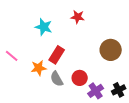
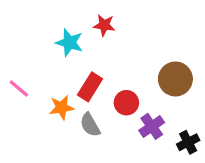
red star: (78, 17) -> (104, 25), moved
red circle: (80, 78) -> (126, 103), moved
purple cross: (96, 91) -> (152, 126), moved

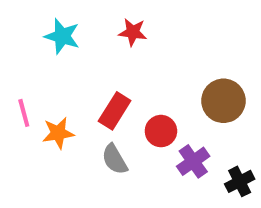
cyan star: (69, 43) -> (62, 36), moved
pink line: (19, 88) -> (24, 113), turned 35
orange star: (62, 107) -> (58, 133), moved

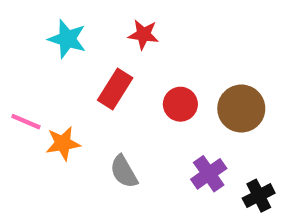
red rectangle: (115, 111) -> (115, 89), moved
pink line: (24, 113) -> (26, 122), turned -52
red circle: (161, 131) -> (180, 104), moved

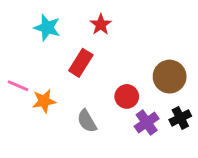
red star: (143, 35) -> (101, 24), turned 30
red circle: (180, 104) -> (127, 96), moved
black cross: (259, 196) -> (180, 118), moved

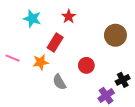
brown circle: (170, 77) -> (115, 35), moved
orange star: (44, 101) -> (41, 62), moved
purple cross: (147, 123) -> (106, 96), moved

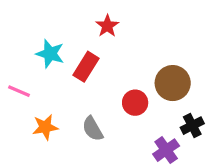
cyan star: (32, 19) -> (50, 54), moved
brown circle: (115, 35) -> (173, 83), moved
orange star: (41, 62) -> (45, 127), moved

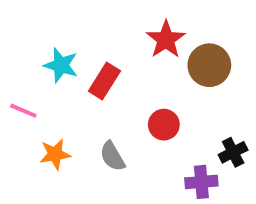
red star: (107, 26) -> (166, 40), moved, size x1.4
brown circle: (173, 83) -> (209, 65), moved
purple cross: (166, 150) -> (201, 182), turned 30

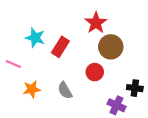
brown circle: (209, 65) -> (111, 47), moved
black cross: (233, 152) -> (135, 88), turned 35
purple cross: (201, 182) -> (116, 105), turned 30

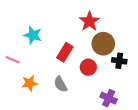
red rectangle: (60, 47) -> (65, 52), moved
black cross: (135, 88) -> (119, 61), moved

